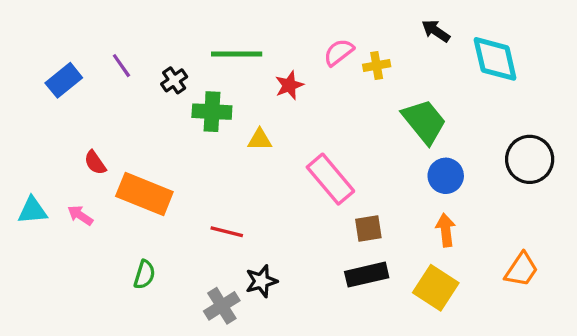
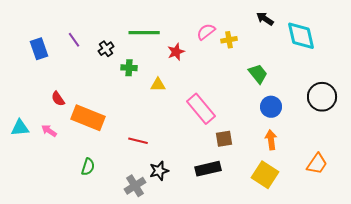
blue rectangle: (64, 80) -> (39, 49), turned -70
green cross: (212, 112) -> (129, 68), size x0.7
green trapezoid: (424, 121) -> (258, 74), size x0.7
black rectangle: (367, 275) -> (208, 169), moved

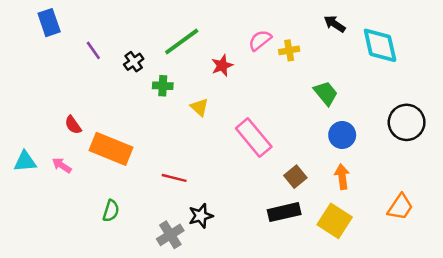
green line: (144, 33) -> (182, 42), turned -36
blue rectangle: (39, 49) -> (49, 23), moved
yellow triangle: (158, 85) -> (199, 107), turned 42
brown square: (224, 139) -> (295, 177), moved, turned -30
black rectangle: (208, 169) -> (284, 212), moved

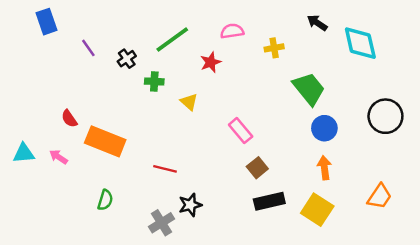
pink semicircle: (260, 40) -> (232, 31), moved, turned 30
green trapezoid: (326, 93) -> (309, 89), size x1.4
pink rectangle: (254, 138) -> (241, 131), size x0.7
brown square: (295, 177) -> (257, 168), moved

